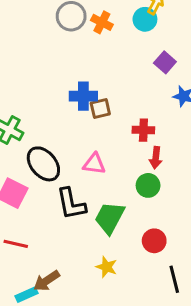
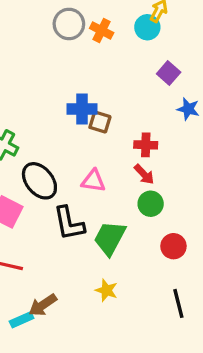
brown square: (100, 109) -> (100, 122), turned 30
red arrow: (156, 158) -> (144, 174), moved, turned -50
red circle: (154, 241) -> (173, 246), moved

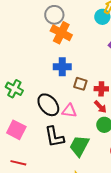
orange cross: (102, 31) -> (61, 33), moved, size x1.5
brown square: (100, 122) -> (80, 84), moved
black ellipse: (39, 181) -> (48, 105), moved

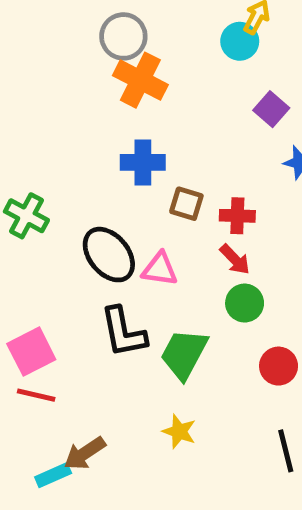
pink square: (16, 130) -> (31, 352), moved, turned 36

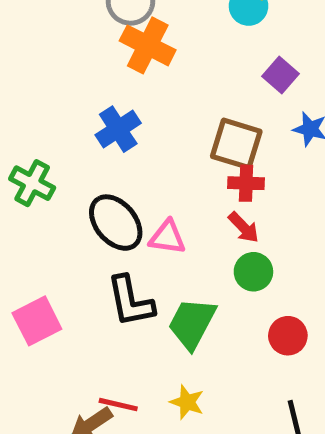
blue cross: (143, 162) -> (118, 129), moved, turned -33
brown square: (186, 204) -> (236, 144), moved, size x1.5
red line: (36, 395) -> (118, 405), moved

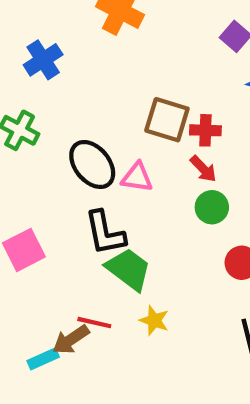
blue cross: (118, 129) -> (43, 60), moved
brown square: (236, 144) -> (167, 120), moved
green trapezoid: (192, 323) -> (129, 269), moved, turned 99

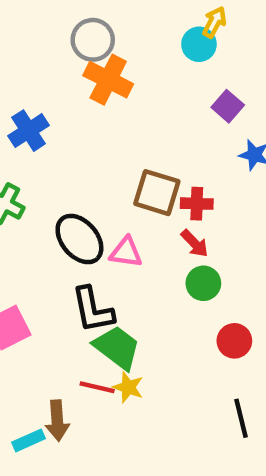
yellow star: (154, 320) -> (128, 387), moved
red line: (94, 323) -> (97, 387), moved
brown arrow: (71, 340) -> (57, 421), turned -60

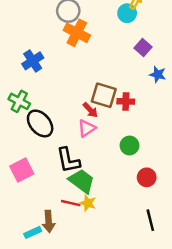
black ellipse: (79, 239) -> (40, 123), moved
red arrow: (195, 243) -> (90, 110), moved
pink triangle: (126, 252) -> (87, 128), turned -42

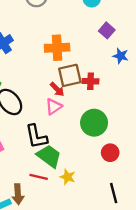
orange cross: (77, 33) -> (57, 48), moved, turned -30
brown square: (104, 95) -> (70, 75), turned -30
green circle: (129, 145) -> (94, 123), size x1.5
yellow star: (88, 203) -> (67, 177), moved

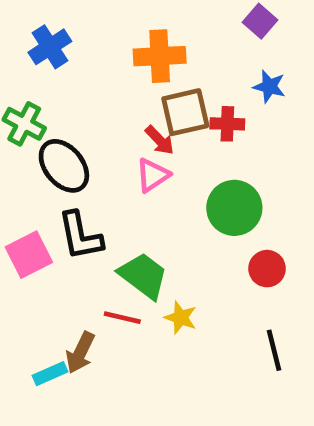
blue star: (121, 56) -> (269, 86), moved
black L-shape: (36, 137) -> (80, 236), moved
brown arrow: (18, 194) -> (80, 353), turned 30

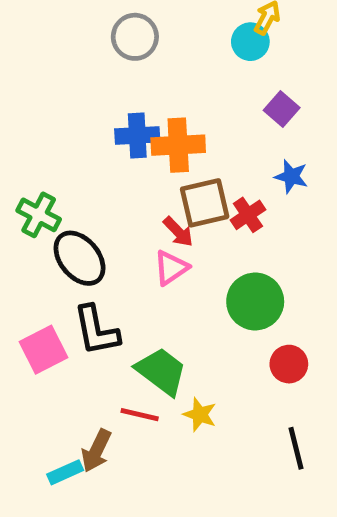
blue cross: (50, 47) -> (137, 135), moved, turned 30
red cross: (227, 124) -> (248, 215), turned -36

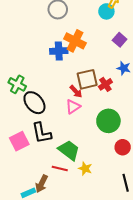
orange cross: (178, 145) -> (75, 41), moved, turned 30

